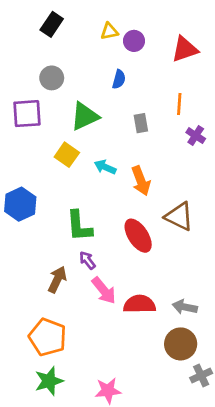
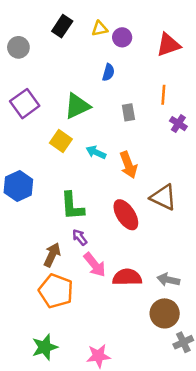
black rectangle: (52, 24) -> (62, 26), moved
gray circle: (52, 78) -> (18, 47), moved
purple square: (27, 114) -> (25, 104), turned -32
orange pentagon: (48, 337) -> (56, 291), moved

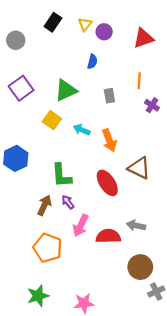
yellow triangle: (100, 29) -> (85, 24), turned -40
brown arrow: (52, 255) -> (44, 205), moved
pink arrow: (95, 265) -> (81, 226), turned 65
gray arrow: (168, 280) -> (136, 226), moved

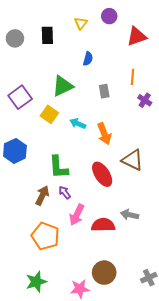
black rectangle: (53, 22) -> (47, 35), moved, turned -36
purple circle: (104, 32) -> (109, 16), moved
purple square: (21, 88) -> (20, 97), moved
brown circle: (140, 267) -> (104, 273), moved

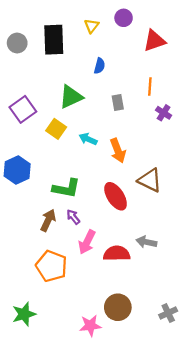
black rectangle: (47, 35) -> (54, 40), size x1.5
green L-shape: (59, 167) -> (66, 188), turned -75
green star: (36, 282) -> (24, 314), moved

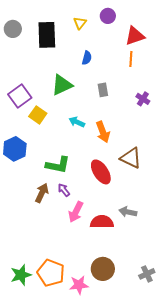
gray circle: (17, 43) -> (13, 29), moved
orange line: (150, 86) -> (131, 59), moved
yellow square: (56, 129) -> (38, 115), moved
orange pentagon: (51, 266) -> (51, 273), moved

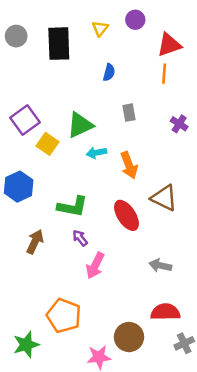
green triangle: (62, 85) -> (80, 125), moved
cyan arrow: (77, 122) -> (96, 153), turned -35
brown arrow: (42, 193) -> (35, 242), moved
red semicircle: (102, 222) -> (165, 312), moved
orange pentagon: (51, 273) -> (64, 316), moved

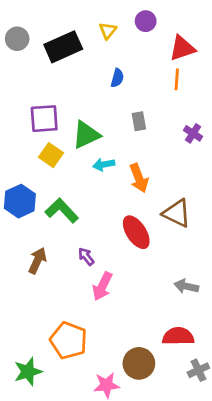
black rectangle: (59, 44) -> (63, 47), turned 68
purple square: (25, 120) -> (44, 119), moved, turned 32
green L-shape: (73, 207) -> (62, 211), moved, turned -144
gray arrow: (160, 266) -> (186, 286), moved

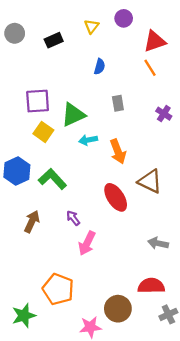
black rectangle: (63, 47) -> (54, 40), size x0.6
orange line: (177, 79) -> (150, 68), turned -36

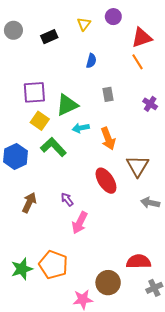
green L-shape: (52, 179) -> (53, 147), moved
brown triangle: (150, 181) -> (138, 166), turned 35
gray arrow: (158, 243) -> (150, 203), moved
green star: (24, 316) -> (22, 269), moved

